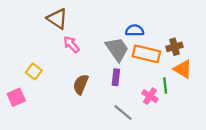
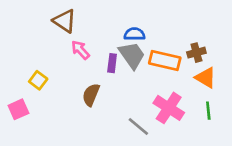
blue semicircle: (135, 30) -> (134, 34), moved
purple rectangle: (116, 77) -> (112, 63), moved
green line: (165, 86) -> (208, 111), moved
pink cross: (150, 96) -> (169, 108), size x1.6

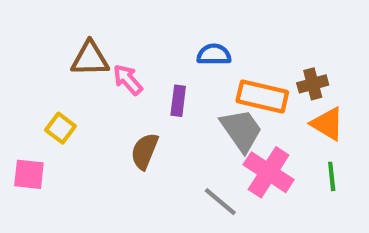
brown triangle: (65, 21) -> (90, 59), moved, turned -35
gray trapezoid: (132, 55) -> (241, 130), moved
pink square: (18, 109) -> (29, 174), turned 30

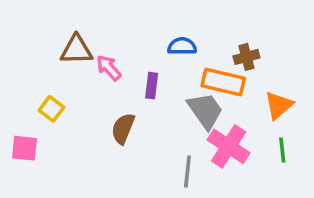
brown cross: (313, 84) -> (246, 57), moved
orange triangle: (327, 124) -> (279, 105), turned 48
gray line: (220, 202) -> (187, 171), turned 56

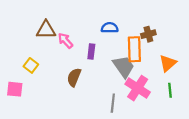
orange rectangle: (223, 82) -> (134, 49), turned 75

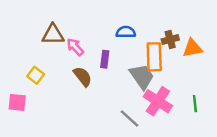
orange triangle: (168, 63) -> (192, 48), moved, turned 30
brown semicircle: (74, 77) -> (83, 77), moved, turned 120
gray line: (113, 103) -> (129, 118), turned -54

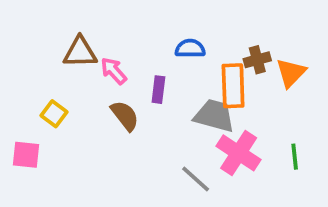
orange triangle: (192, 48) -> (291, 73), turned -35
gray trapezoid: (142, 77) -> (214, 116), turned -40

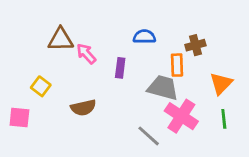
orange triangle: (291, 73) -> (221, 83), moved
orange rectangle: (233, 86) -> (177, 65), size x0.7
brown semicircle: (125, 116) -> (83, 108), moved, turned 115

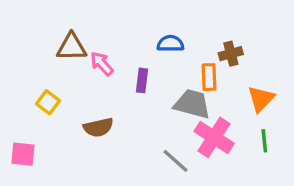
pink square: (19, 118) -> (23, 154), moved

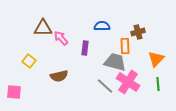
gray line: (175, 161) -> (105, 86), moved

